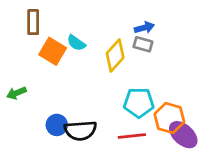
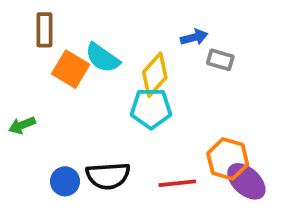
cyan semicircle: (76, 43) -> (102, 58), size x1.4
gray rectangle: (143, 44) -> (220, 60), moved
cyan pentagon: (139, 103) -> (151, 108), moved
blue circle: (57, 125) -> (65, 181), moved

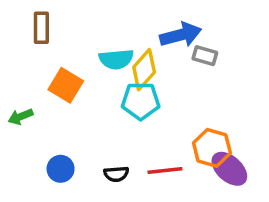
blue arrow: (194, 37) -> (181, 35), size x1.6
cyan semicircle: (102, 58) -> (116, 59), moved, turned -40
orange square: (71, 69) -> (66, 85), moved
black semicircle: (108, 176) -> (116, 174), moved, size x0.6

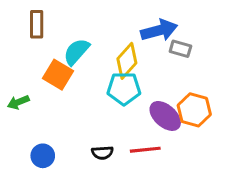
cyan semicircle: (116, 59) -> (76, 52), moved, turned 136
orange hexagon: (212, 148) -> (194, 110), moved
blue circle: (61, 169) -> (43, 156), moved
purple ellipse: (229, 169) -> (165, 116), moved

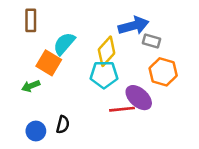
green arrow: (18, 102) -> (31, 86), moved
orange hexagon: (194, 110) -> (163, 72), moved
red line: (145, 150) -> (122, 109), moved
black semicircle: (102, 153) -> (63, 125), moved, turned -72

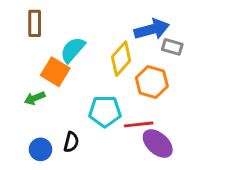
orange hexagon: (163, 72) -> (152, 82), moved
cyan pentagon: (104, 74) -> (105, 111), moved
purple ellipse: (139, 98) -> (158, 144), moved

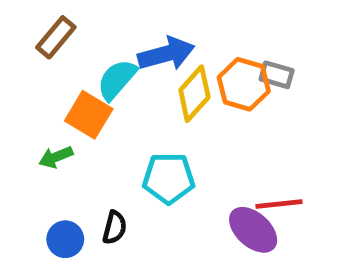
brown rectangle: (35, 23) -> (56, 37), turned 40
blue arrow: (152, 29) -> (166, 54), moved
orange hexagon: (152, 82) -> (244, 84), moved
red line: (139, 124) -> (279, 204), moved

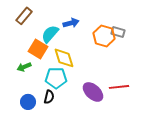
blue arrow: (166, 54) -> (71, 23), size x0.7
yellow diamond: (194, 94) -> (64, 58), moved, turned -60
cyan pentagon: (169, 178) -> (56, 78), moved
purple ellipse: (253, 230) -> (93, 92), moved

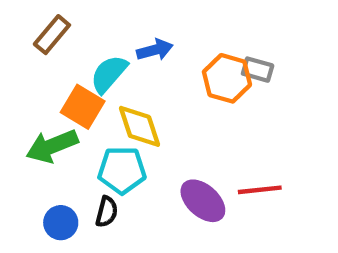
green arrow: (24, 67) -> (52, 146), size x1.6

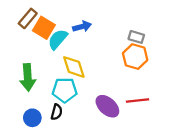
orange hexagon: (227, 78) -> (135, 57), moved
orange square: (83, 107) -> (44, 28), moved
green arrow: (52, 146) -> (28, 77), turned -72

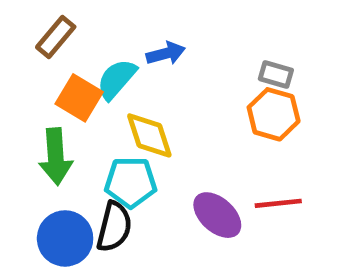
orange square: (44, 28) -> (79, 98), moved
black semicircle: (57, 112) -> (114, 227), size x1.5
blue circle: (32, 118) -> (65, 238), size x1.5

